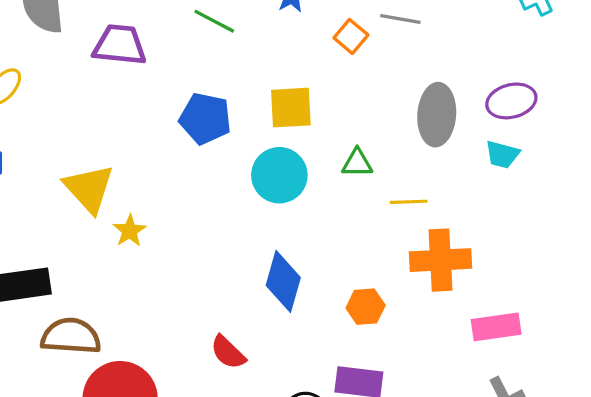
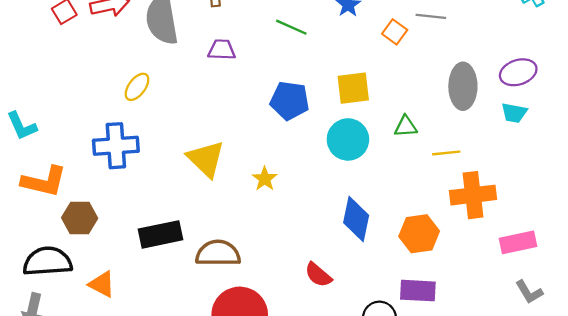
purple trapezoid: (120, 45) -> (222, 50), size x0.7
yellow star: (130, 231) -> (265, 179), moved
orange hexagon: (366, 307) -> (419, 234), size x1.4
brown semicircle: (71, 336) -> (218, 253), moved

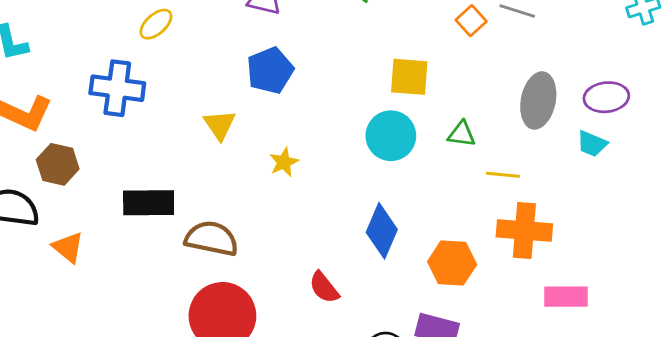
blue pentagon: (290, 101) -> (270, 70), moved, turned 30
yellow triangle: (206, 159) -> (220, 125), size x0.7

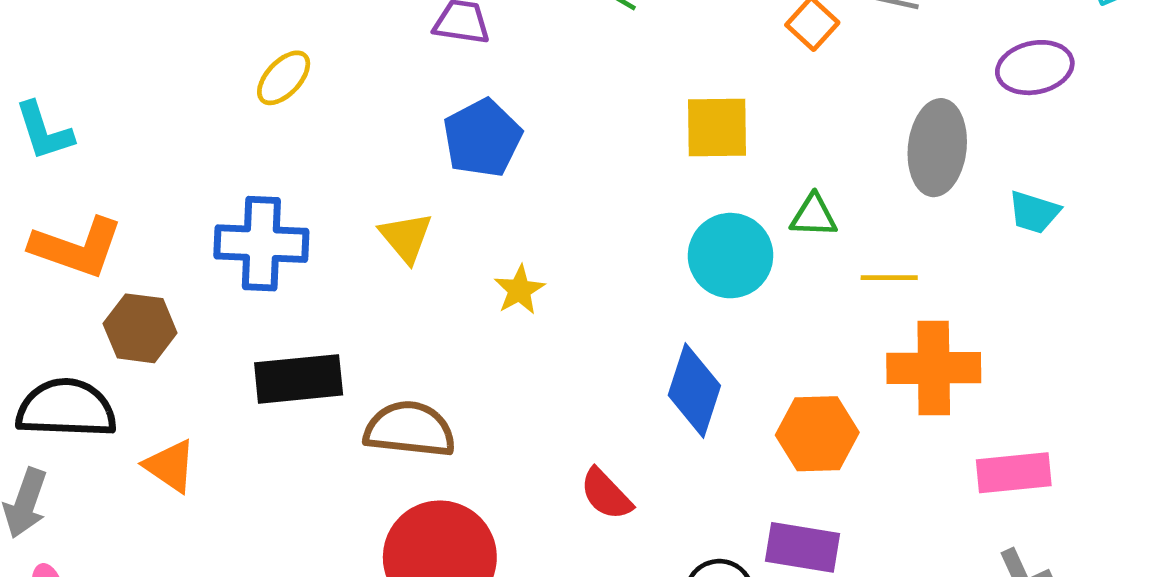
blue cross: (117, 88) -> (261, 244), moved
purple ellipse: (606, 97) -> (1035, 68), moved
cyan circle: (391, 136) -> (731, 256), moved

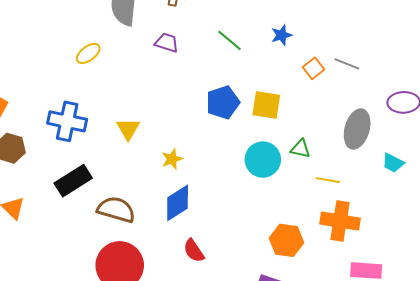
blue pentagon: (482, 138) -> (223, 102), moved
black rectangle: (299, 379) -> (73, 181), turned -36
blue diamond: (694, 390) -> (178, 203), moved, turned 30

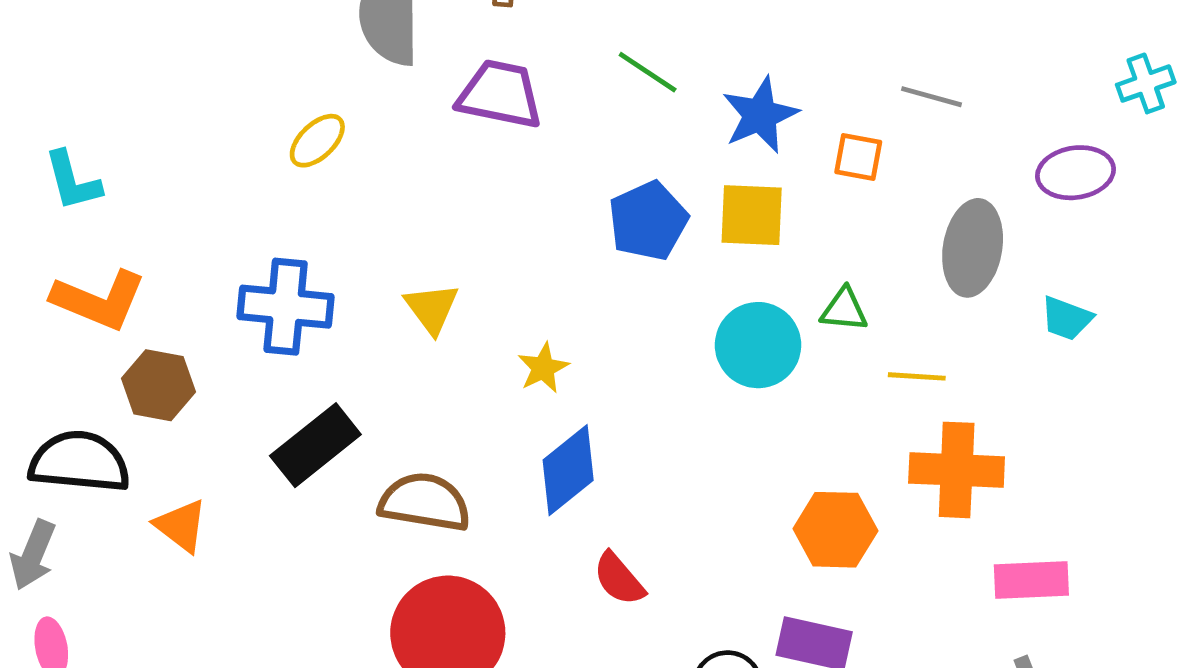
blue star: (281, 35) -> (760, 115), moved, size x1.5
purple trapezoid: (167, 43) -> (500, 94), size x1.5
orange square: (313, 68) -> (858, 157), moved, turned -35

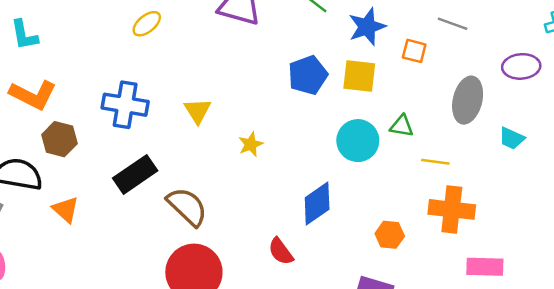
blue diamond: (568, 470) -> (317, 203), moved
brown semicircle: (425, 502) -> (187, 207), turned 30
orange hexagon: (835, 530) -> (390, 235), size x0.7

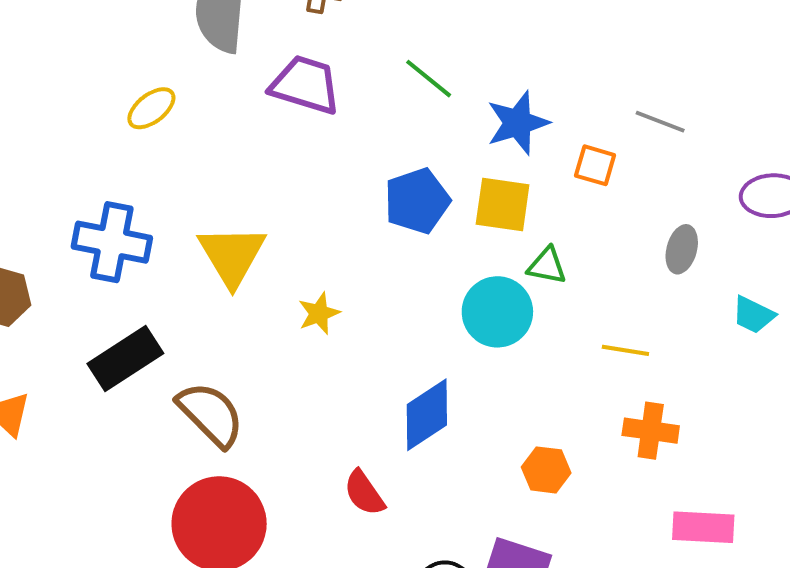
gray ellipse: (468, 100) -> (682, 249), size x0.6
yellow triangle: (198, 111) -> (232, 255), size x1.5
green triangle: (402, 126) -> (547, 266), moved
orange cross: (452, 209) -> (651, 431), size x0.7

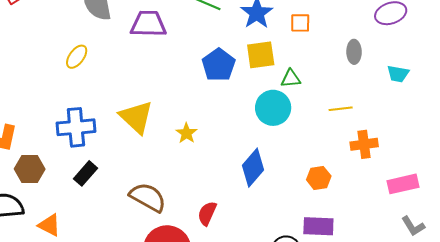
black rectangle: (125, 358) -> (86, 173), moved, size x0.7
red semicircle: (364, 493) -> (207, 213), moved, turned 75

